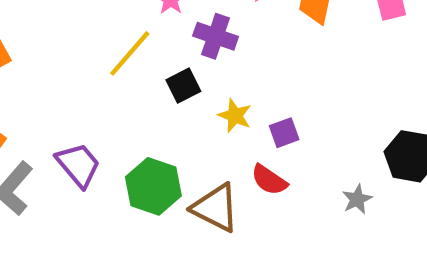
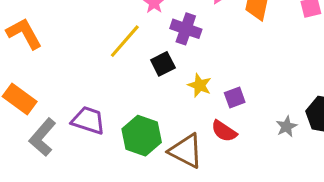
purple trapezoid: (78, 165) -> (88, 120), turned -32
gray star: (357, 199) -> (287, 126), moved

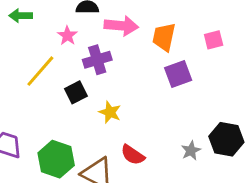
purple cross: (186, 29) -> (97, 60), turned -36
purple square: (235, 97) -> (178, 74), moved, size x1.4

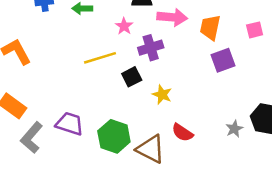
yellow line: (40, 71) -> (100, 58), turned 32

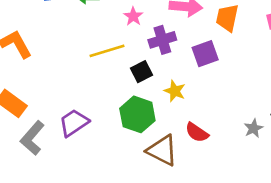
purple square: (223, 60) -> (205, 54), moved
purple trapezoid: (70, 124) -> (74, 123), turned -52
green hexagon: (114, 136) -> (137, 114), moved

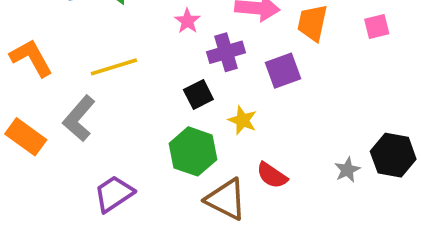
yellow line: (107, 51) -> (114, 67), moved
purple trapezoid: (74, 123) -> (114, 194), moved
gray L-shape: (32, 138) -> (79, 118), moved

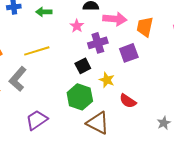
gray star: (347, 170) -> (164, 123), moved
red semicircle: (272, 175) -> (128, 101), moved

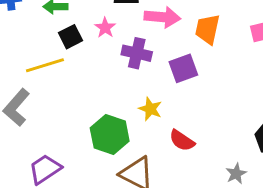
purple cross: (98, 43) -> (137, 53), turned 30
black square: (83, 66) -> (71, 37), moved

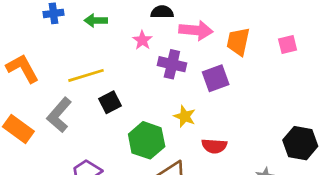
black square: (71, 37) -> (110, 102), moved
red semicircle: (182, 140) -> (214, 146), turned -30

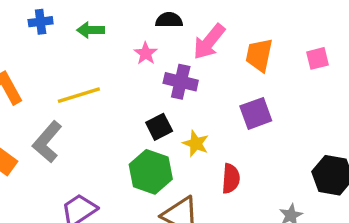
pink arrow: (196, 30) -> (209, 42), turned 124
purple square: (216, 78) -> (256, 113), moved
black square: (110, 102) -> (159, 127), moved
red semicircle: (214, 146) -> (231, 179), turned -90

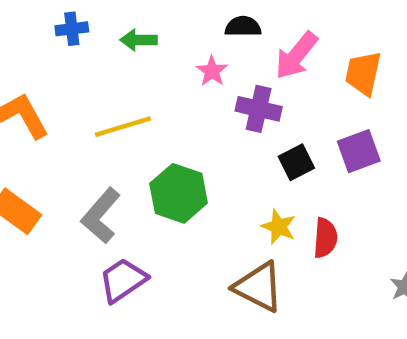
black square: (159, 127) -> (296, 162), moved
gray L-shape: (47, 142) -> (101, 216), moved
yellow star: (196, 143) -> (279, 227), moved
green hexagon: (151, 172) -> (179, 193), moved

